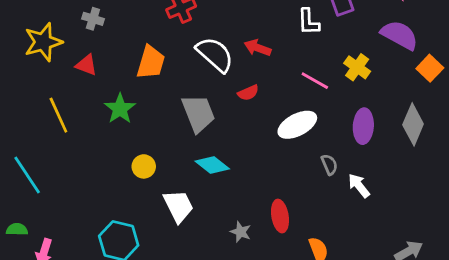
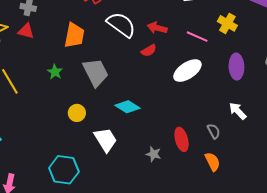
red arrow: (258, 48) -> (157, 28), moved
red triangle: (86, 65) -> (26, 31), moved
green star: (120, 109) -> (55, 72), size x0.7
gray trapezoid: (198, 113) -> (96, 72), moved
gray semicircle: (329, 165) -> (214, 131), moved

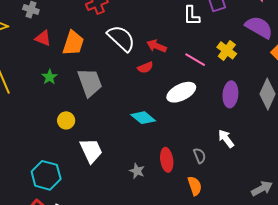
red triangle: (26, 31) -> (43, 38), moved
cyan diamond: (128, 107) -> (143, 118), moved

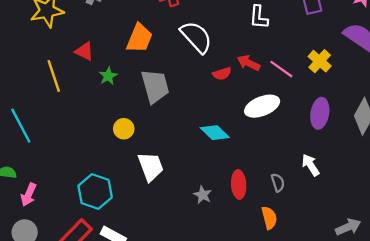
white L-shape: (191, 16) -> (259, 17), moved
red triangle: (43, 38) -> (84, 51), moved
red arrow: (157, 46) -> (248, 63), moved

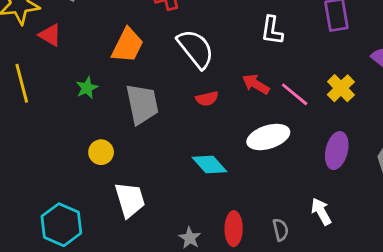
red triangle: (84, 51) -> (50, 35), moved
red semicircle: (222, 74) -> (207, 99), moved

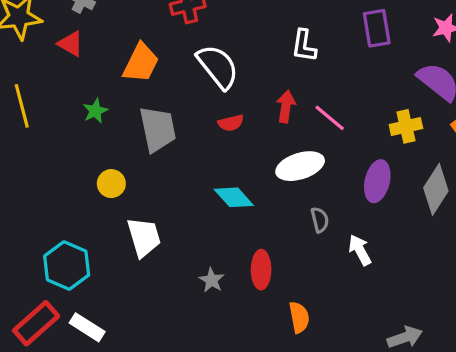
red triangle: (50, 35) -> (71, 44), moved
red arrow: (256, 84) -> (286, 107), turned 68
yellow cross: (341, 88) -> (406, 126), moved, turned 32
gray semicircle: (281, 230) -> (320, 220), moved

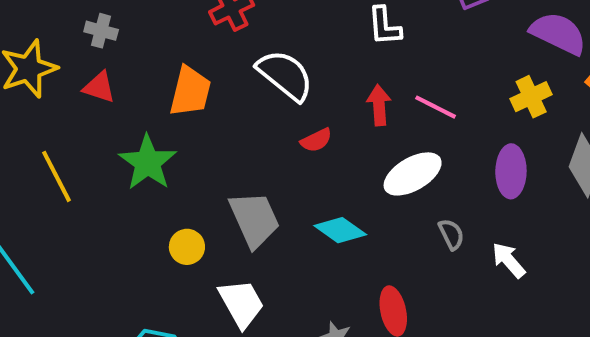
green star: (95, 111) -> (148, 163), size x1.8
gray trapezoid: (158, 129) -> (254, 219), moved

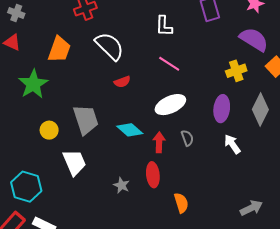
red arrow: (379, 105) -> (159, 142), moved
pink line: (436, 107) -> (169, 64), moved
white arrow: (509, 260) -> (232, 144), moved

